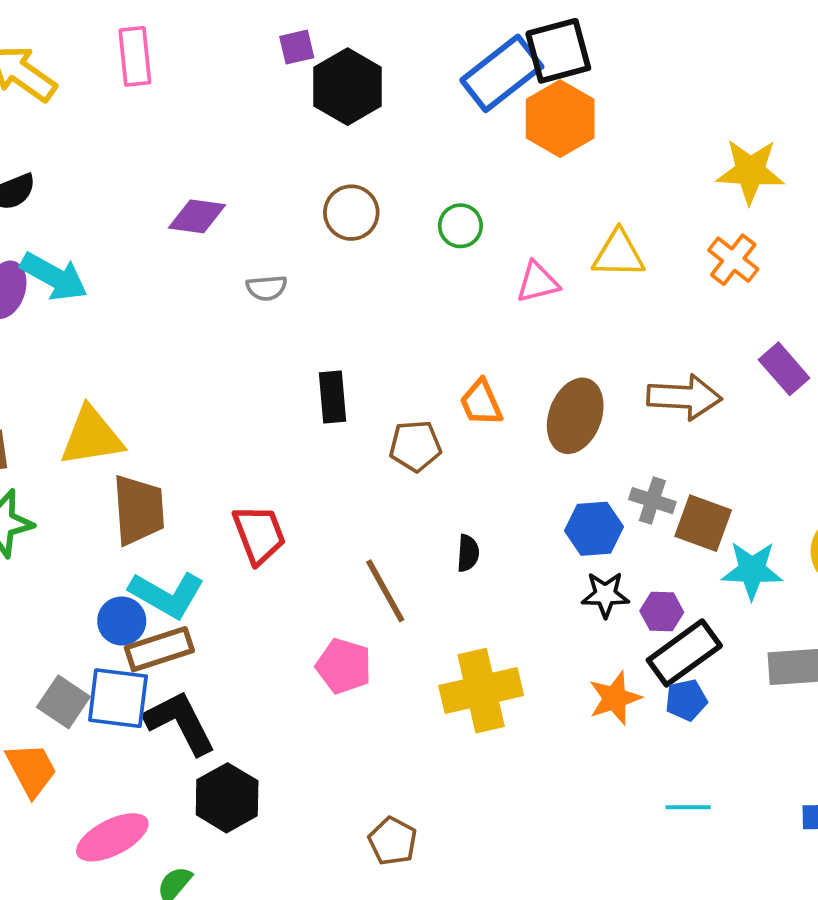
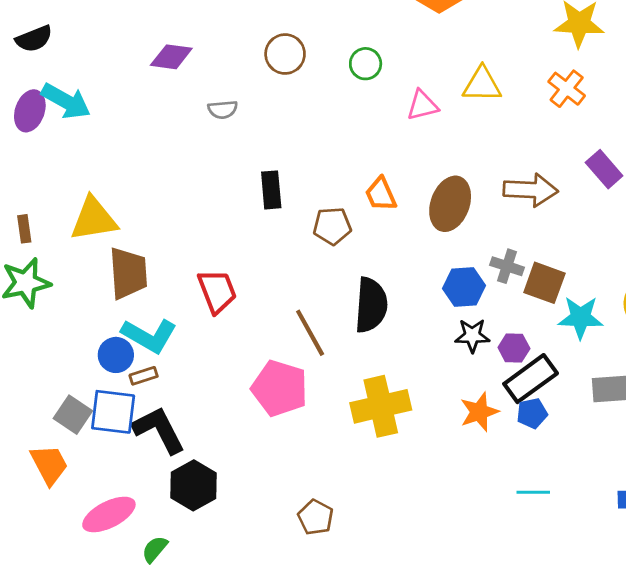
black semicircle: (468, 553) -> (371, 305), size x2.0
brown rectangle: (159, 649) -> (144, 376), size x0.6
pink pentagon: (344, 666) -> (280, 388), size x1.4

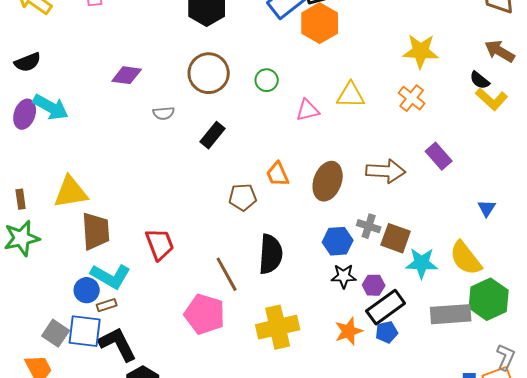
brown circle: (285, 54) -> (209, 73), size x1.4
black rectangle: (271, 190) -> (213, 135), moved, turned 44

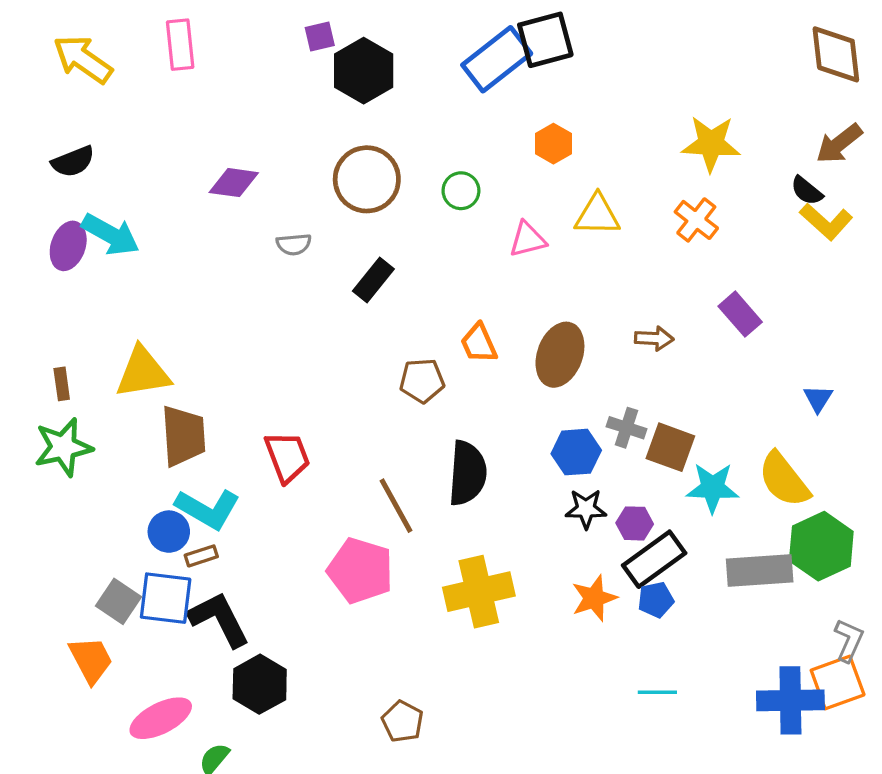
orange hexagon: (320, 23) -> (553, 144), moved, size x0.6
brown arrow: (500, 51) -> (839, 144), turned -68
brown arrow: (386, 171) -> (654, 338), size x0.6

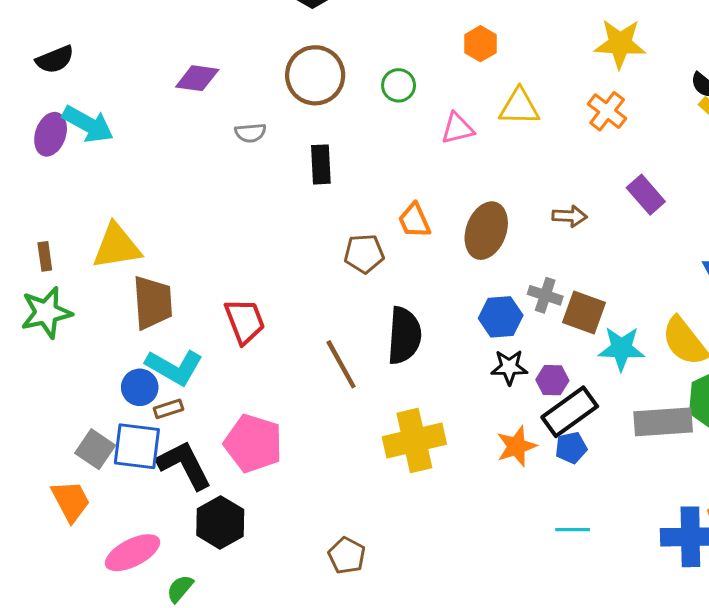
black rectangle: (373, 280) -> (321, 164), turned -42
pink pentagon: (360, 571) -> (253, 443), moved

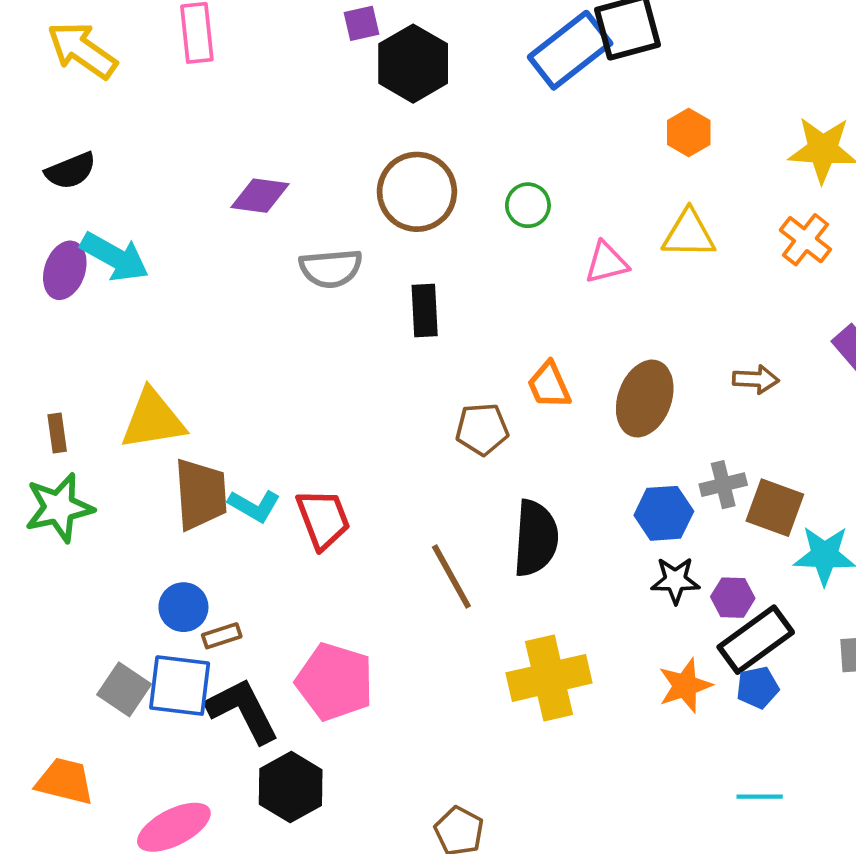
orange hexagon: (480, 44) -> (689, 132), moved
gray semicircle: (250, 133) -> (331, 268), size x1.5
gray cross: (545, 295) -> (723, 485), turned -32
cyan L-shape: (174, 367) -> (254, 506), moved, size x0.7
orange trapezoid: (71, 501) -> (65, 781), moved, turned -48

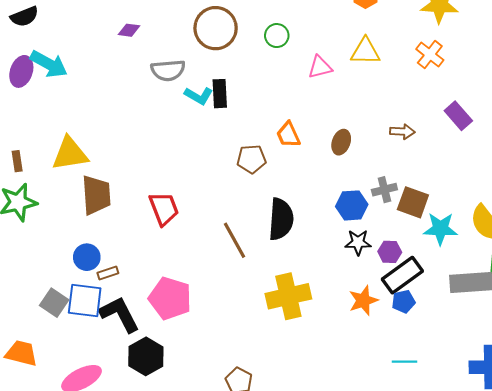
purple diamond: (260, 196) -> (129, 30), size x0.7
brown ellipse: (645, 399) -> (341, 142), size x0.6
cyan L-shape: (254, 506) -> (199, 96), moved

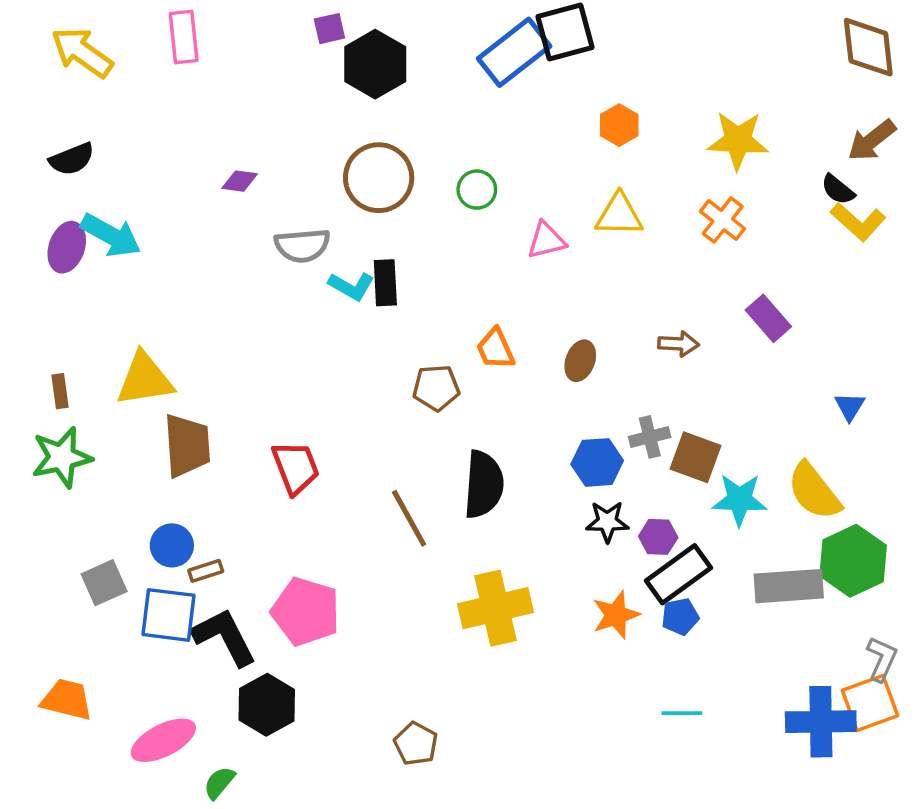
gray square: (54, 303) -> (104, 583), moved, turned 32

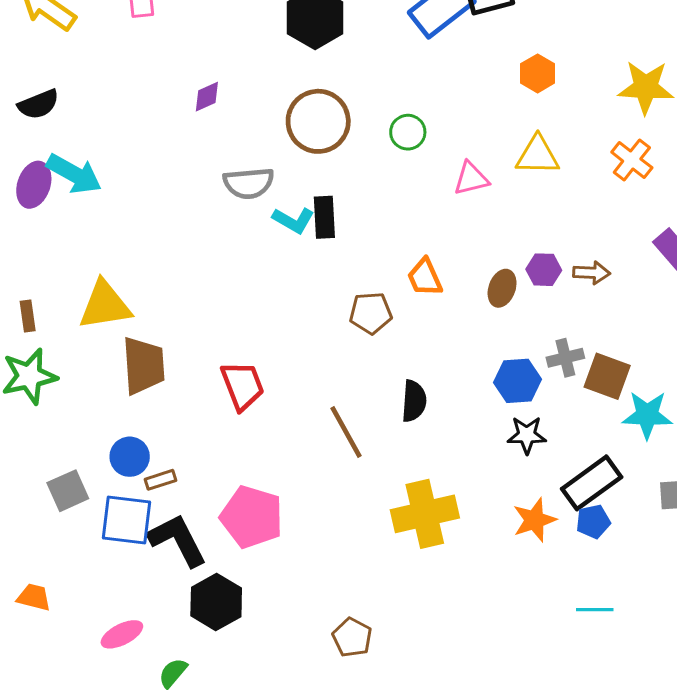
purple diamond: (240, 181) -> (207, 97), moved, turned -32
black semicircle: (484, 484) -> (414, 401), size x0.7
purple hexagon: (658, 537) -> (544, 270), moved
orange trapezoid: (67, 700) -> (34, 597), size x0.7
pink ellipse: (163, 740) -> (122, 634), size x0.7

